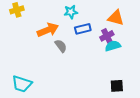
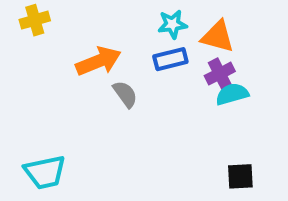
cyan star: (71, 12) -> (172, 24), moved
orange triangle: (116, 18) -> (218, 37), moved
cyan trapezoid: (22, 84) -> (45, 172), turned -30

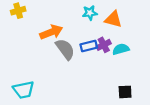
blue rectangle: (170, 59) -> (89, 46), moved
purple cross: (220, 74) -> (104, 45), moved
gray semicircle: (125, 94) -> (65, 49), size x1.5

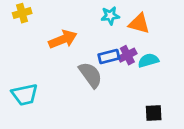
gray semicircle: (65, 49) -> (90, 75), moved
cyan trapezoid: (24, 90) -> (25, 95), moved

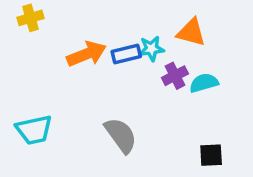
cyan star: (110, 16) -> (151, 49), moved
blue rectangle: (109, 56) -> (126, 54), moved
gray semicircle: (90, 75) -> (121, 135), moved

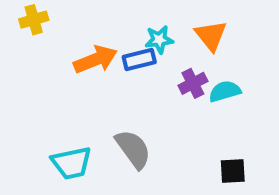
orange triangle: (191, 32) -> (211, 36), turned 36
cyan star: (151, 49) -> (159, 40), moved
cyan trapezoid: (34, 130) -> (71, 163), moved

